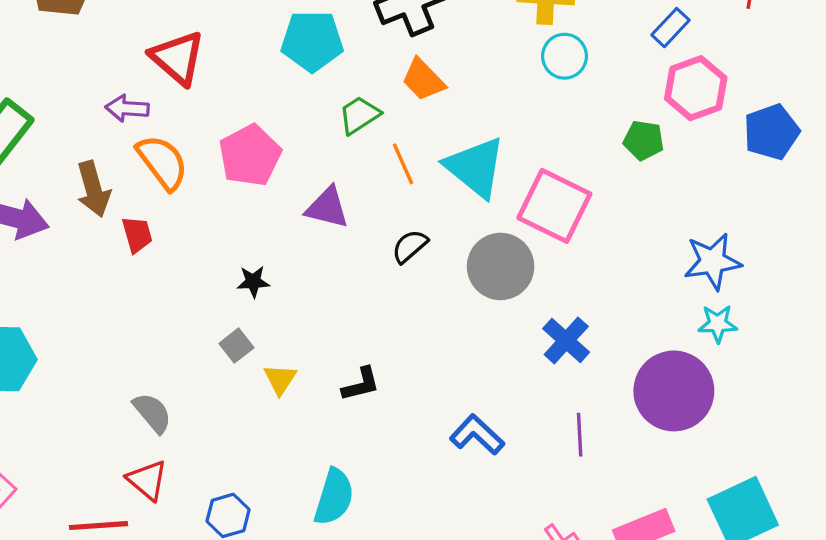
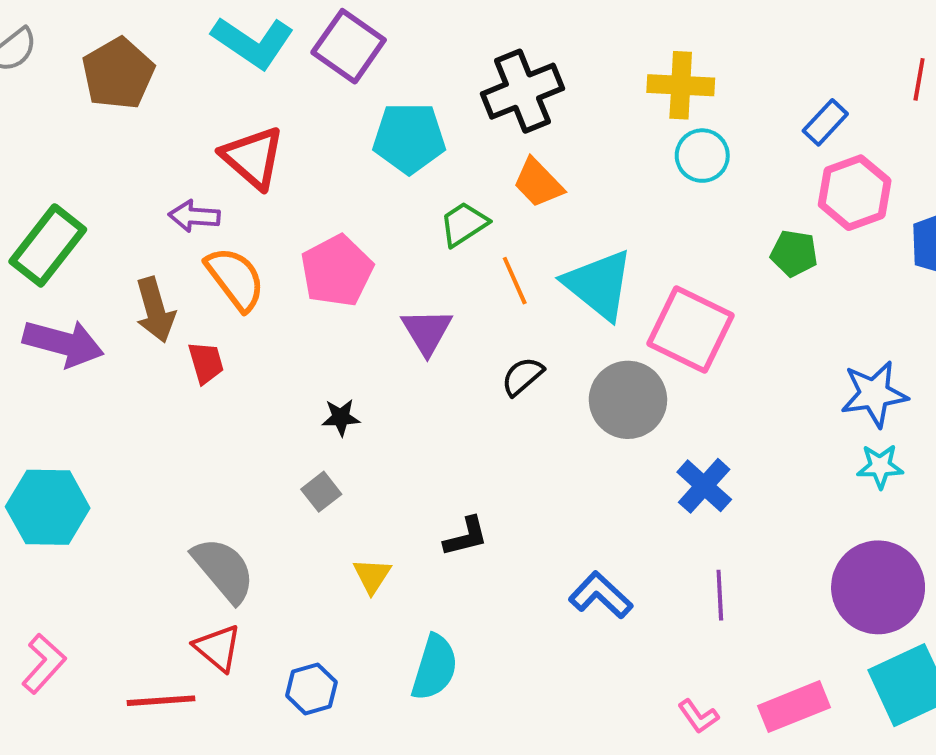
purple triangle: (327, 208) -> (427, 331), turned 45
yellow triangle: (280, 379) -> (372, 576), moved
purple circle: (674, 391) -> (878, 587), moved
gray semicircle: (152, 413) -> (224, 570), size x1.4

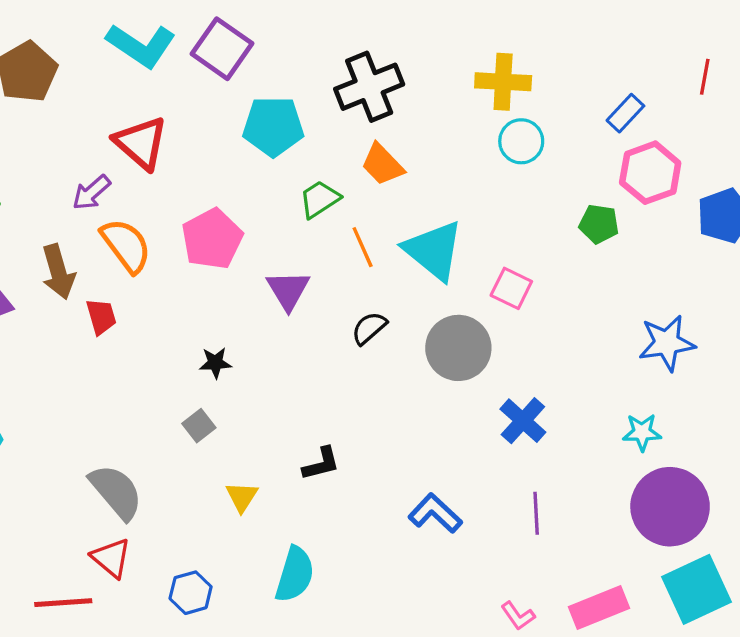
purple arrow: (194, 216) -> (91, 193), turned -45
pink square: (690, 329) -> (511, 288), size x0.6
cyan star: (880, 466) -> (642, 432), moved

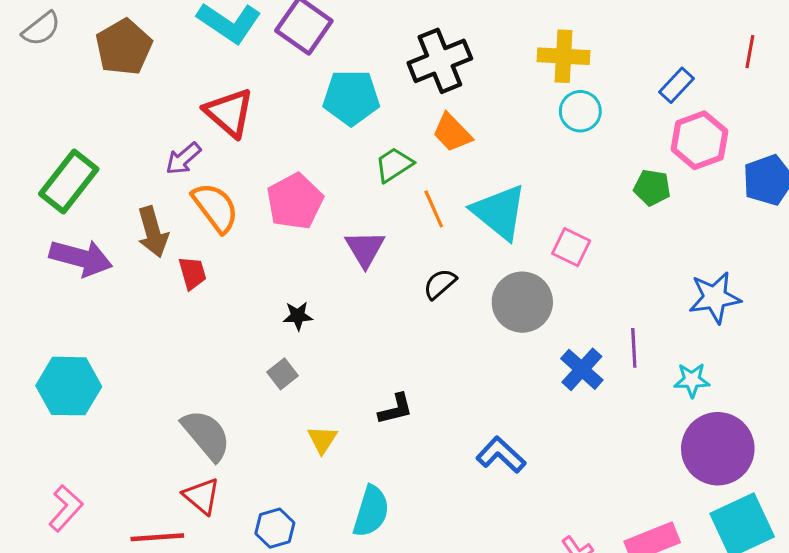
purple line: (536, 513) -> (634, 348), moved

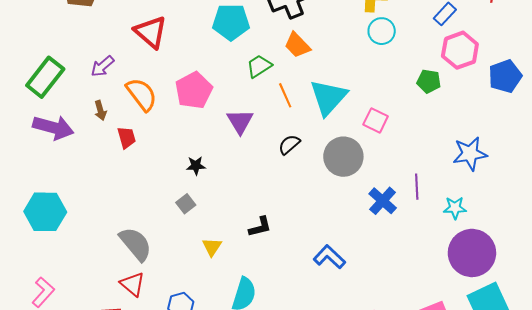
purple arrow: (183, 159) -> (102, 66), moved
cyan triangle: (499, 212) -> (328, 97), turned 33
brown arrow: (153, 232) -> (100, 110), size x0.6

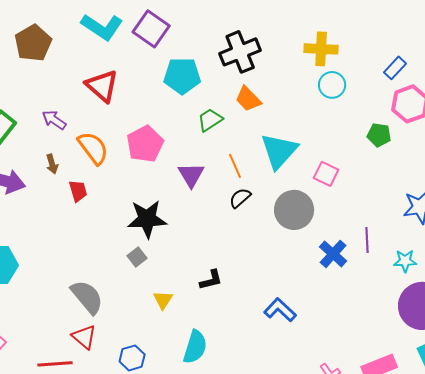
purple arrow: (102, 66) -> (54, 120), turned 75
orange line: (285, 95) -> (235, 166), moved
black star: (196, 166) -> (147, 219), size x2.0

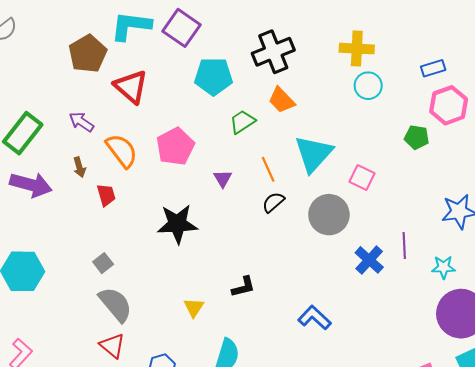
cyan L-shape: (102, 27) -> (131, 26), turned 153
brown pentagon: (33, 43) -> (88, 54), moved
blue rectangle: (395, 68) -> (433, 68), turned 30
purple triangle: (191, 175) -> (223, 179), size x0.7
gray square: (137, 257) -> (103, 263), moved

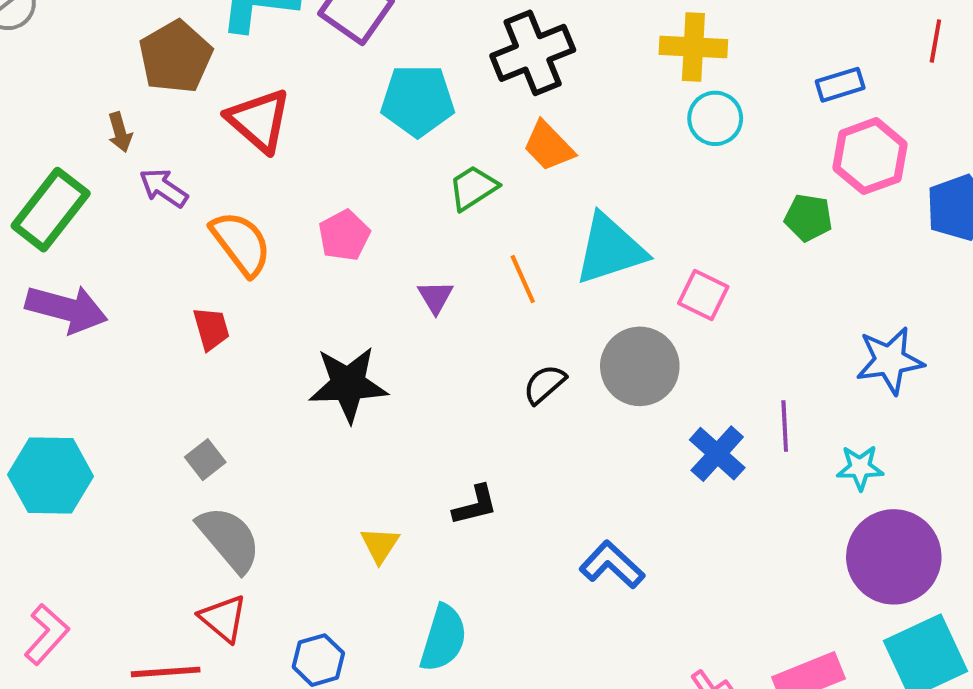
pink pentagon: (175, 147) -> (344, 235), size x0.7
cyan triangle: (313, 154) -> (610, 249), turned 30
brown arrow: (79, 167) -> (120, 132), moved
black semicircle: (273, 202) -> (545, 384), moved

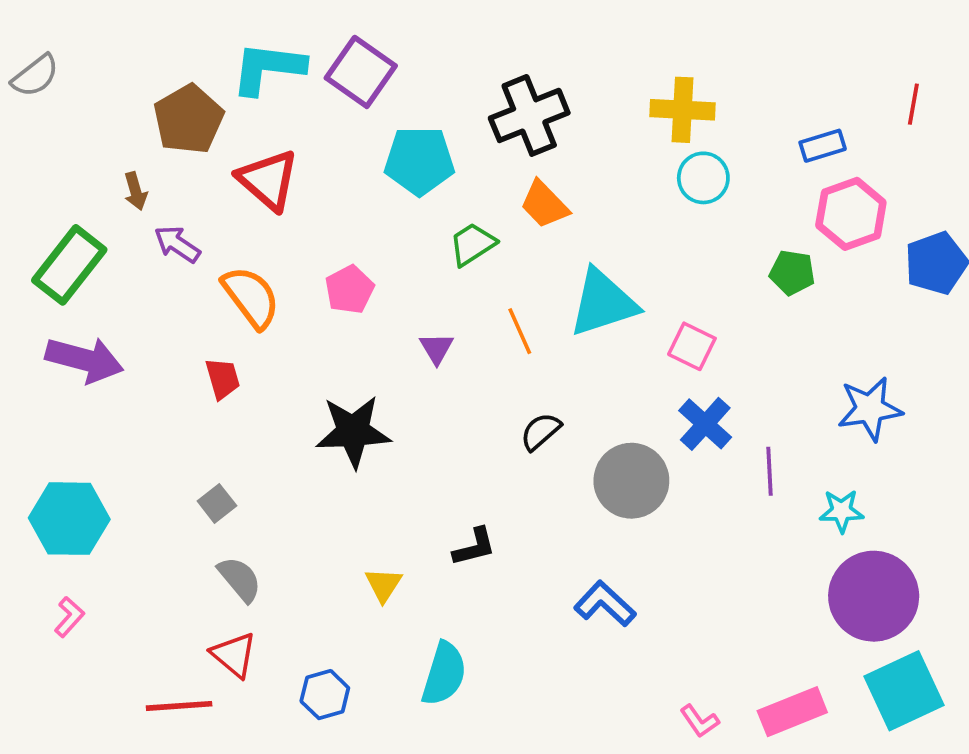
gray circle: (640, 366) -> (631, 481), moved
blue cross: (717, 454) -> (705, 424), moved
gray semicircle: (229, 539) -> (240, 579), size x0.7
pink L-shape: (47, 634) -> (69, 617), moved, size x0.7

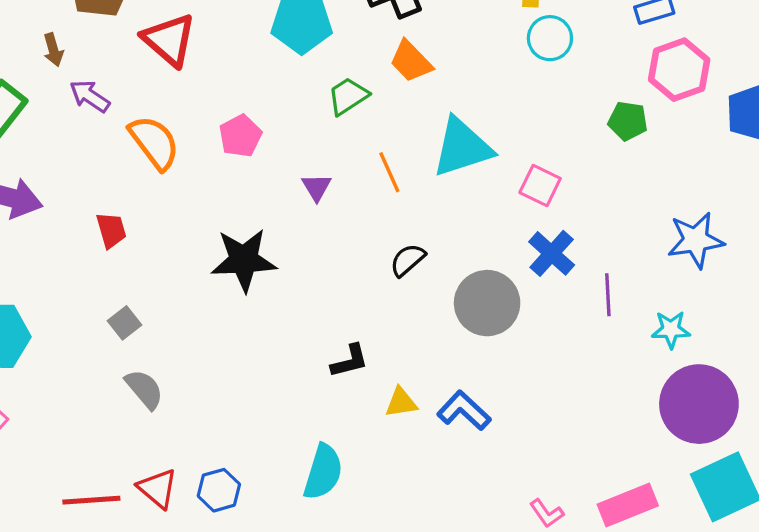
red trapezoid: (223, 379) -> (111, 230), moved
yellow triangle: (383, 585) -> (401, 402), moved, turned 48
red triangle: (234, 655) -> (158, 488), moved

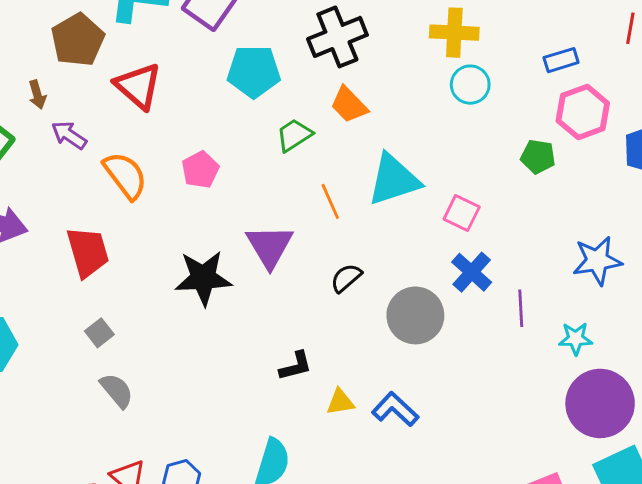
purple triangle: (317, 187) -> (270, 246), moved, size x1.8
red trapezoid: (111, 230) -> (88, 252), size x1.6

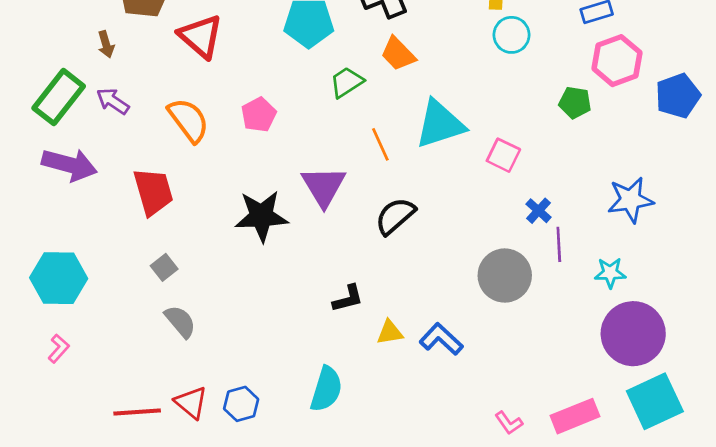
purple arrow: (69, 135) -> (113, 101), moved
blue cross: (472, 272) -> (539, 211), moved, size x0.7
black semicircle: (346, 278) -> (395, 216), size x1.4
gray circle: (415, 315) -> (505, 276), moved

